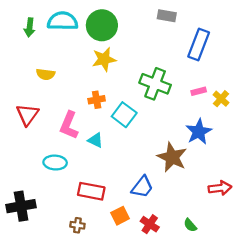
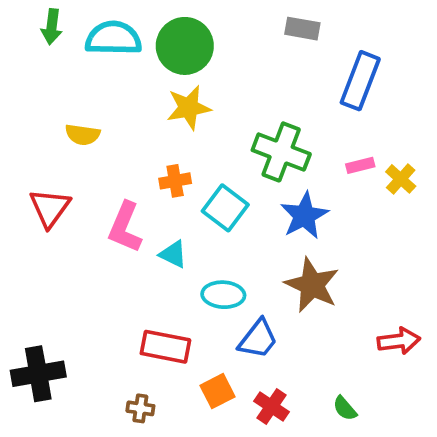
green arrow: (30, 27) -> (52, 27), moved
blue star: (199, 132) -> (304, 216), moved
cyan ellipse: (55, 163) -> (223, 295), moved

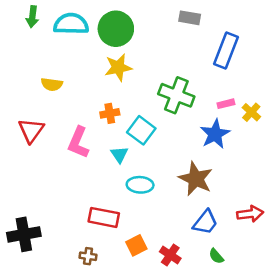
blue star: (304, 216) -> (215, 134), moved
cyan triangle: (173, 254) -> (119, 155), moved, turned 30
blue trapezoid: (258, 339) -> (205, 222), moved

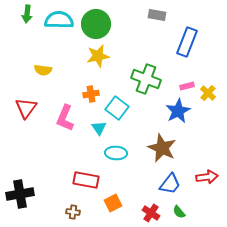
red cross: (170, 255) -> (151, 213), moved

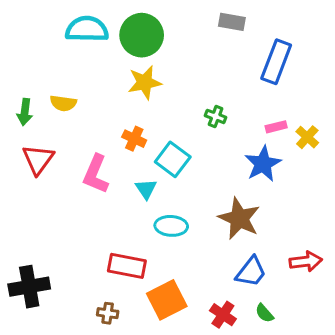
green arrow: (27, 14) -> (25, 112), moved
green cross: (146, 79) -> (216, 116), size x0.5
orange cross: (91, 94) -> (134, 139), turned 35
orange square: (113, 203) -> (167, 300), size x1.5

